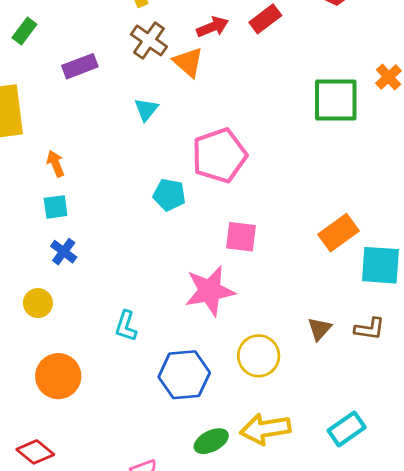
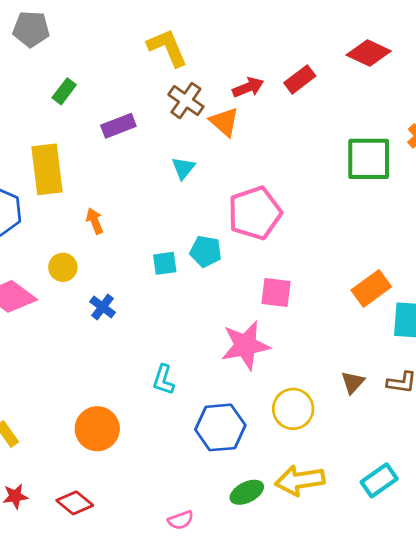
cyan square: (56, 207) -> (165, 263), moved
yellow circle: (38, 303) -> (63, 267), moved

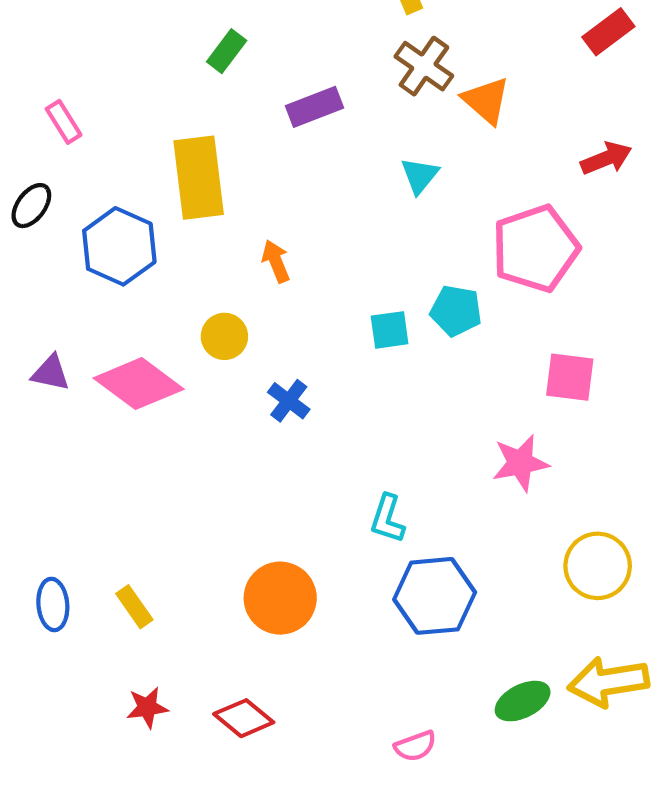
red arrow: (248, 87) -> (606, 158), moved
pink star: (245, 345) -> (520, 463), size x0.7
blue hexagon: (220, 427) -> (435, 596), moved

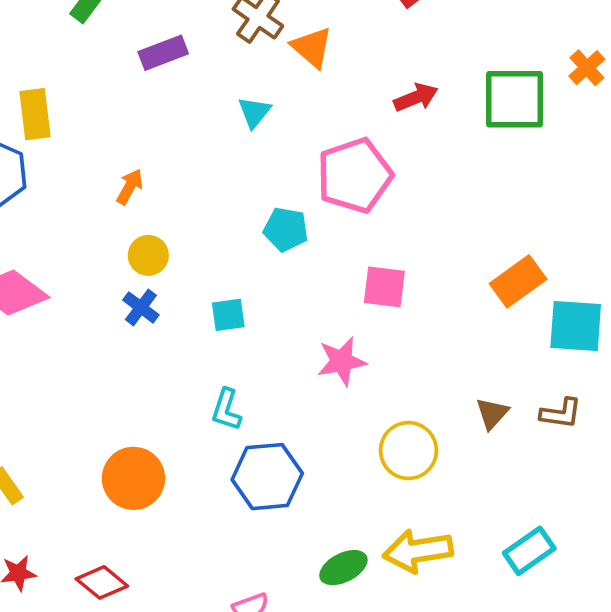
yellow rectangle: (199, 178) -> (35, 114), moved, size x0.7
orange arrow: (276, 261) -> (130, 187), turned 51
cyan square: (390, 330) -> (228, 315), moved
yellow circle: (224, 336) -> (148, 255), moved

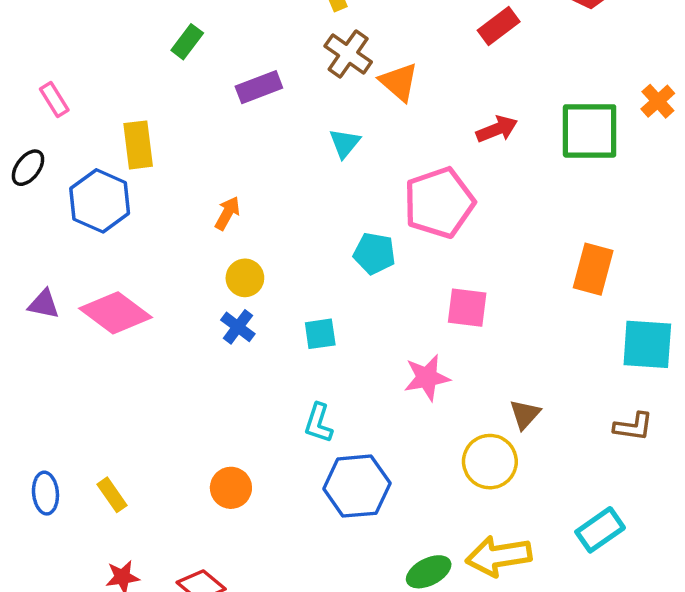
orange rectangle: (518, 281) -> (593, 269), moved, turned -39
brown triangle: (492, 413) -> (525, 414), moved
orange circle: (133, 478) -> (231, 488), size x0.7
cyan rectangle: (529, 551) -> (600, 530), moved

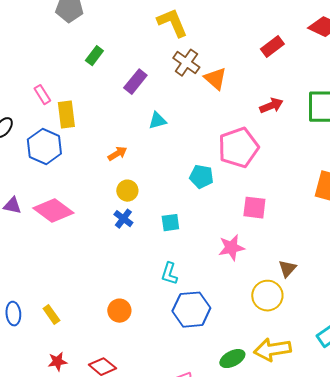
purple rectangle: (259, 87) -> (135, 82), turned -30
pink rectangle: (54, 99) -> (42, 95), moved
cyan triangle: (345, 143) -> (157, 121), moved, turned 36
orange arrow: (227, 213) -> (117, 154), turned 30

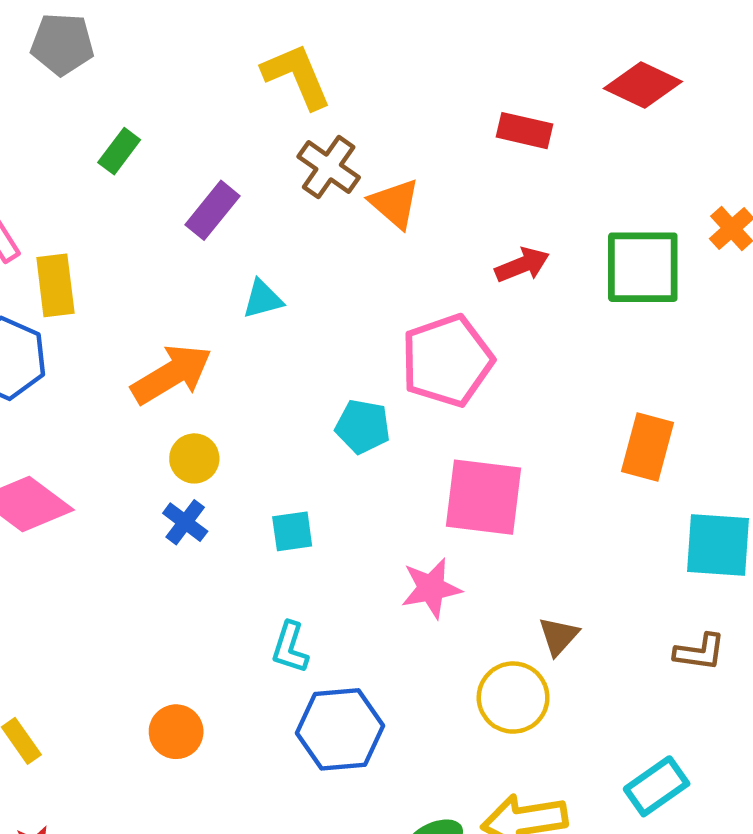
red rectangle: (272, 47) -> (524, 131), turned 50
orange arrow: (117, 154) -> (172, 374), size x1.8
pink square: (254, 208) -> (483, 497), size x1.5

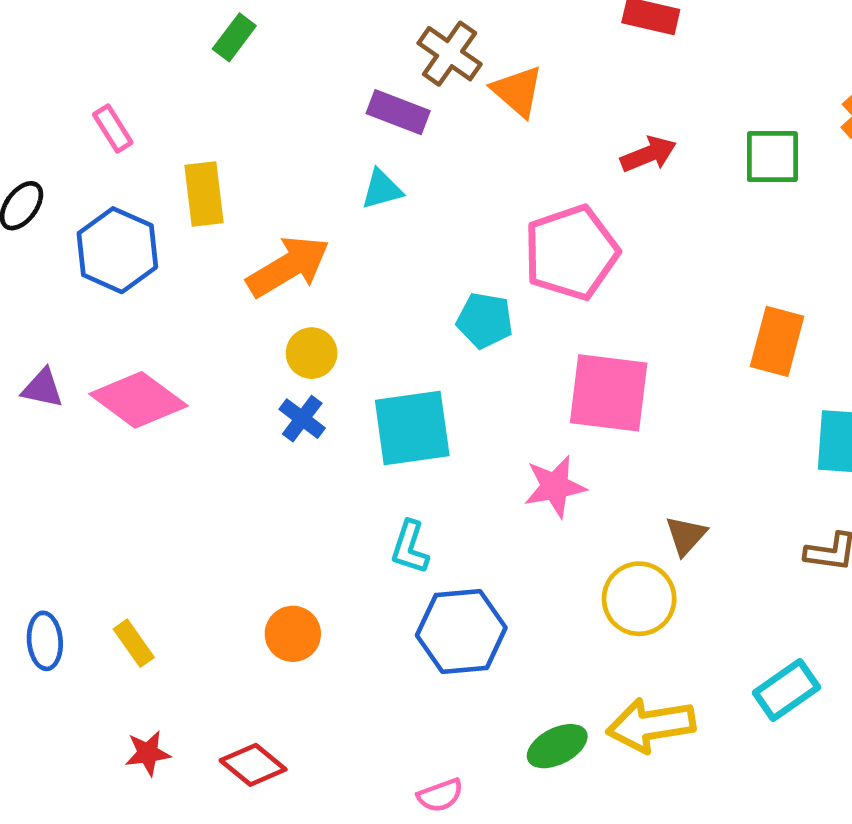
purple rectangle: (213, 210) -> (398, 112), moved, turned 72
green square: (643, 267) -> (772, 157), size x0.7
yellow rectangle: (55, 285) -> (204, 194), moved
cyan square: (292, 531) -> (412, 428), size x1.8

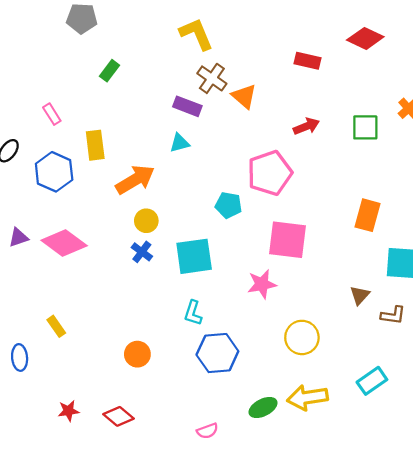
purple triangle: (43, 388) -> (18, 237), turned -30
brown triangle: (686, 536) -> (360, 295), moved
yellow rectangle: (134, 643) -> (56, 326), moved

